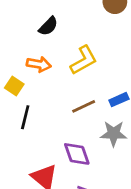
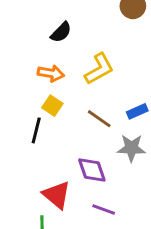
yellow square: (14, 86) -> (52, 106), moved
brown line: (84, 106) -> (99, 119), turned 60

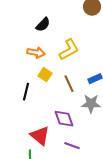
yellow square: (52, 106) -> (45, 75), moved
brown line: (99, 119) -> (69, 84), turned 30

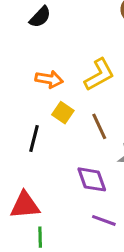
black semicircle: (43, 25) -> (40, 17), moved
red triangle: (40, 136) -> (25, 205), moved, turned -45

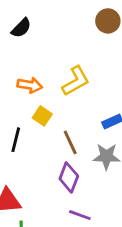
brown line: (99, 126) -> (70, 142), moved
purple diamond: (92, 179) -> (69, 177), turned 40

